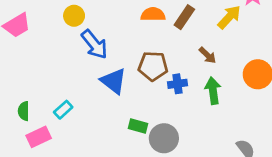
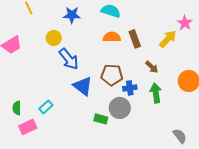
brown rectangle: (184, 17) -> (135, 39), turned -54
gray circle: (164, 138) -> (120, 108), moved

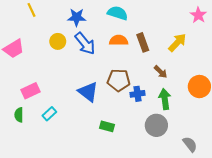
pink star: (185, 23) -> (198, 15), moved
blue arrow: (69, 59) -> (85, 43), moved
gray circle: (120, 108) -> (156, 125), moved
pink rectangle: (28, 127) -> (30, 91), moved

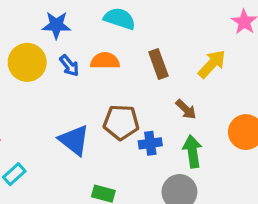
orange semicircle: (119, 40) -> (105, 61), moved
yellow circle: (58, 41) -> (27, 62), size x1.5
blue arrow: (85, 43) -> (69, 66), size x0.6

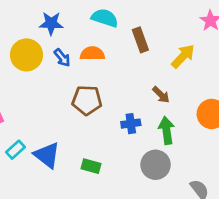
brown rectangle: (158, 64) -> (140, 40), moved
brown pentagon: (121, 122) -> (87, 100), moved
blue triangle: (74, 140) -> (47, 155), moved

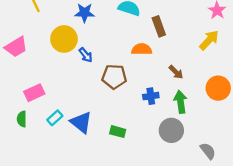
orange semicircle: (92, 54) -> (142, 49), moved
yellow arrow: (183, 56) -> (209, 40), moved
blue arrow: (62, 58) -> (86, 55), moved

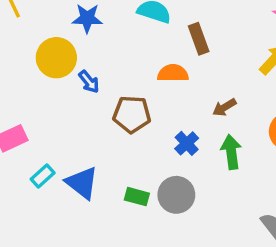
brown arrow: (176, 72) -> (224, 107), turned 105
blue cross: (151, 96) -> (187, 143), turned -35
gray circle: (171, 130) -> (176, 195), moved

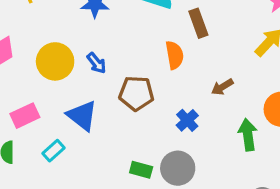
yellow circle: (56, 58) -> (55, 61), moved
orange semicircle: (173, 73) -> (175, 55), turned 80
green arrow: (231, 152) -> (248, 135), moved
blue triangle: (82, 183) -> (82, 116), moved

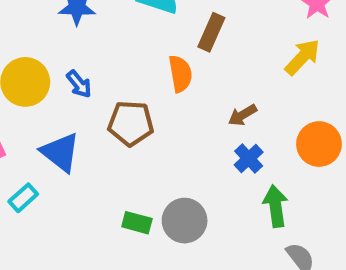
brown rectangle: (198, 23) -> (211, 32), turned 44
blue cross: (187, 120) -> (249, 159), moved
green arrow: (248, 135) -> (276, 206), moved

